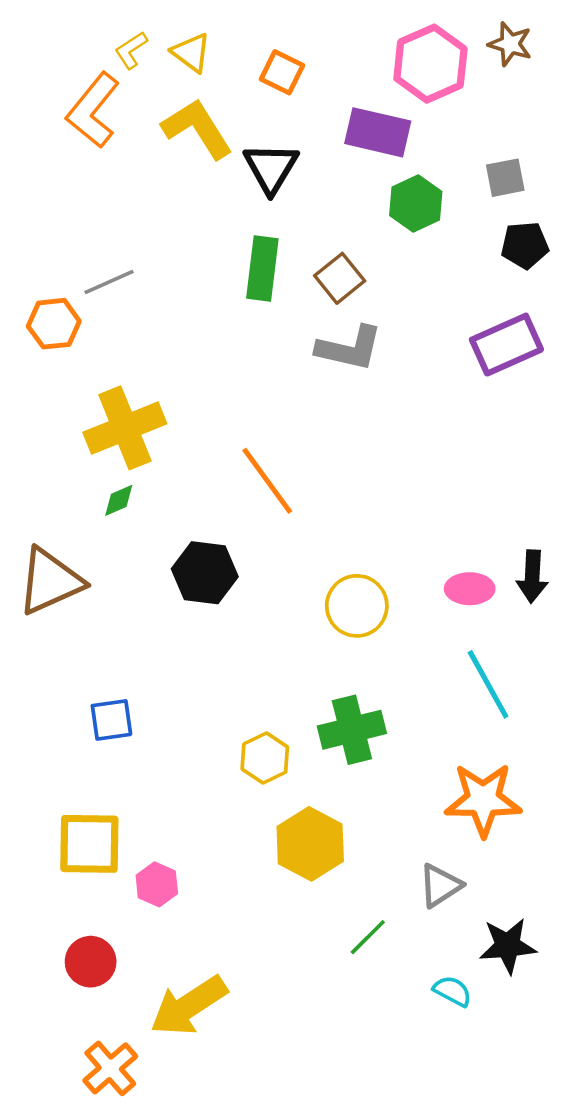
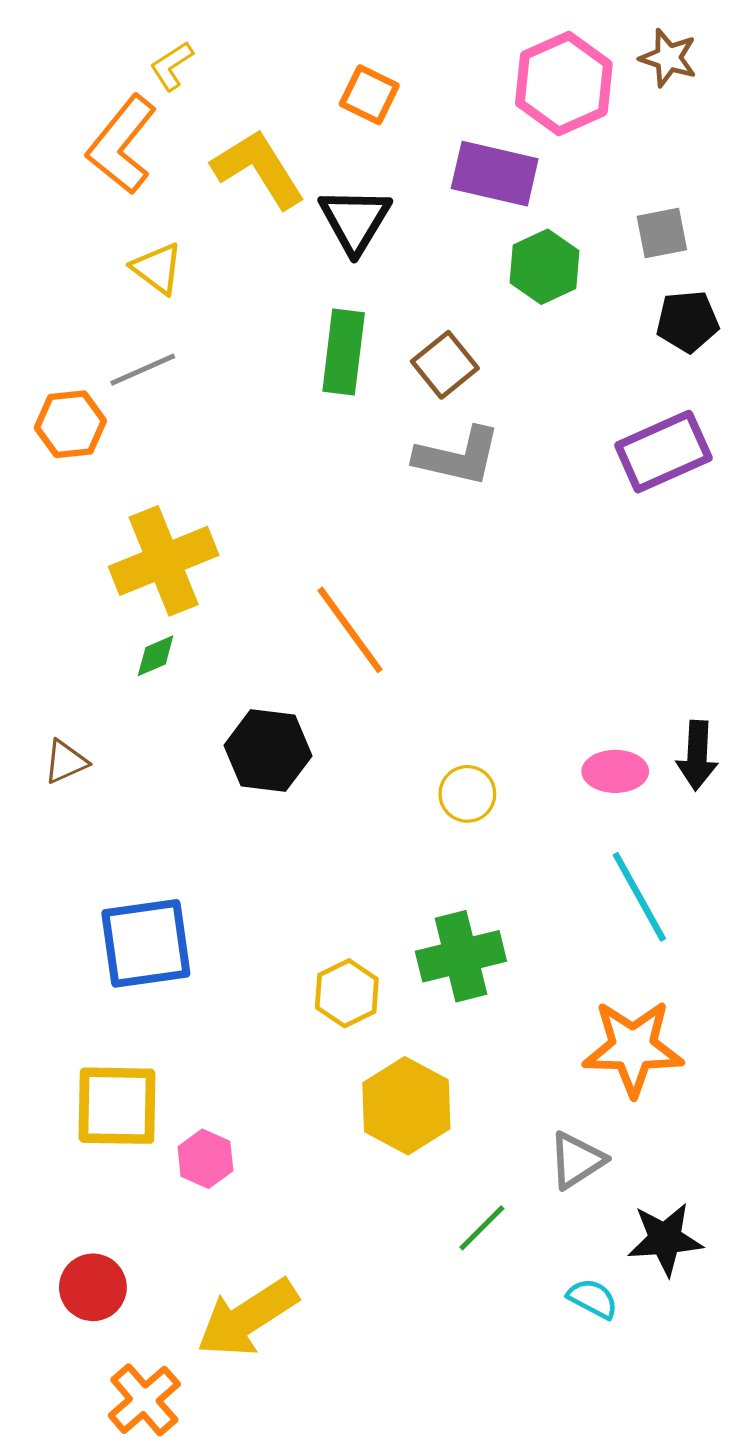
yellow triangle: (191, 53) -> (157, 268), moved
brown triangle: (50, 581) -> (66, 762), size x0.5
yellow circle: (357, 606) -> (467, 794), size x0.7
blue square: (111, 720) -> (146, 943), size x1.6
red circle: (91, 962) -> (93, 1287), moved

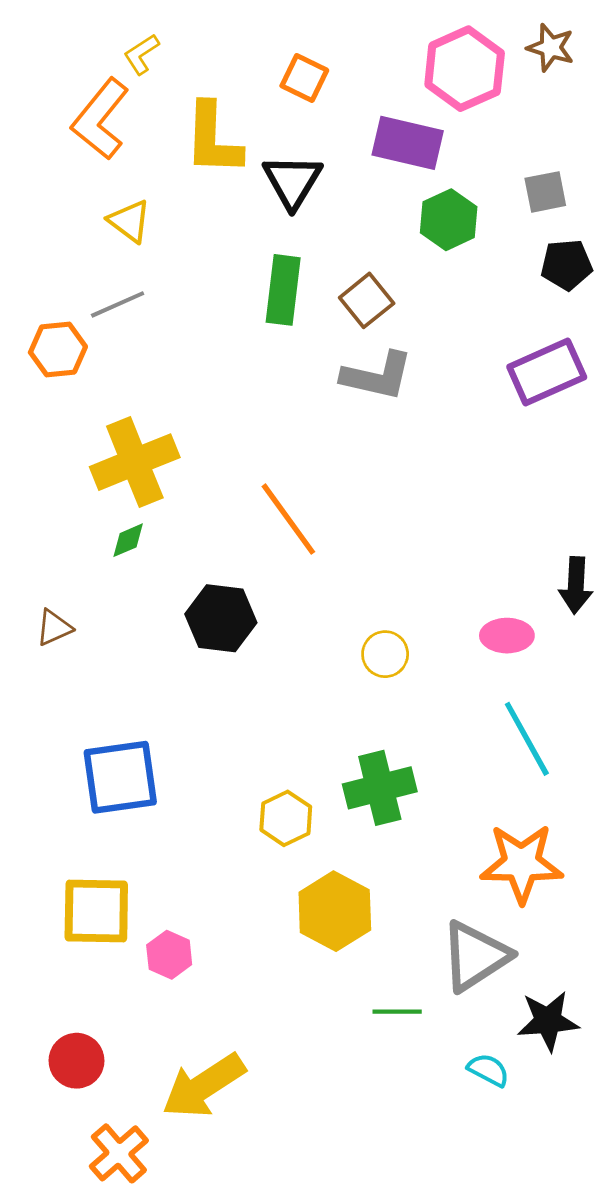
yellow L-shape: (258, 169) -> (213, 139), turned -146
black arrow: (697, 755) -> (576, 585), moved
gray triangle: (577, 1160) -> (475, 956), size x1.5
green line: (482, 1228) -> (397, 1012), turned 45

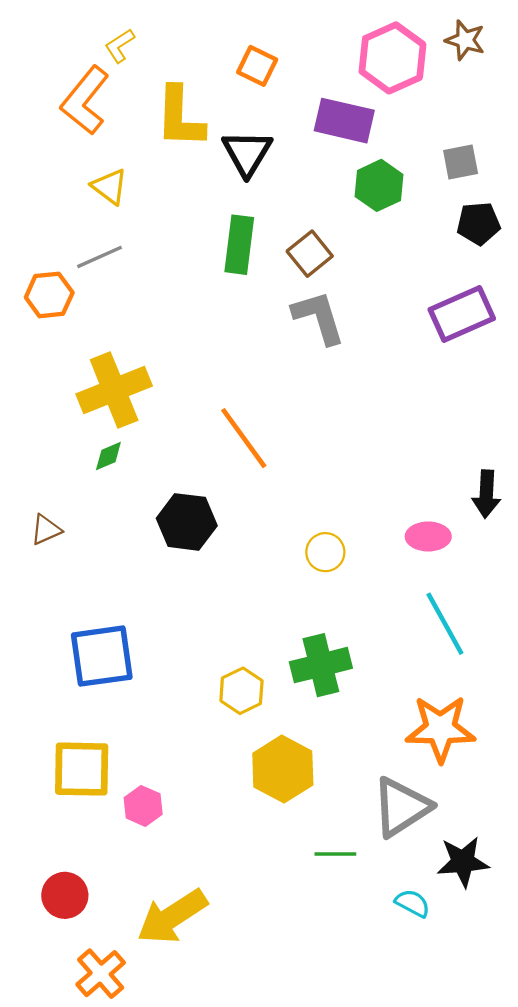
gray L-shape: (377, 376) -> (319, 317), turned -120

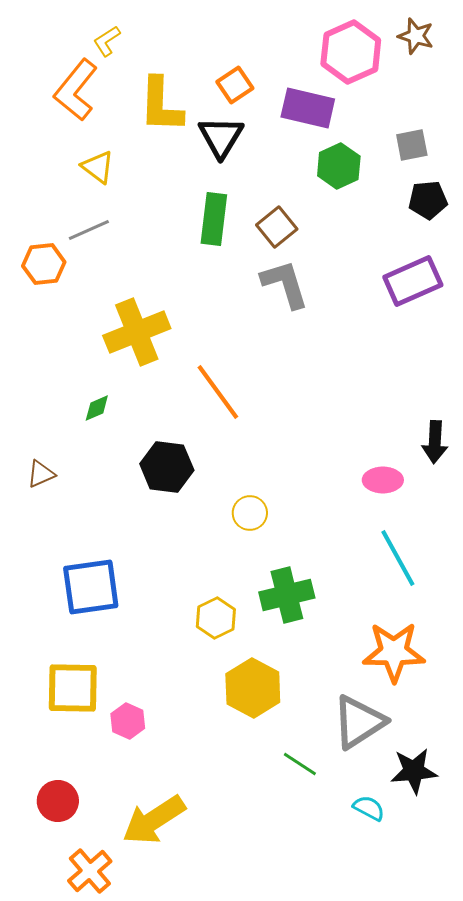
orange square: (257, 66) -> (235, 85), moved, turned 30
yellow cross: (114, 390) -> (137, 332), moved
yellow circle: (325, 552) -> (250, 513), moved
green line: (335, 854) -> (300, 764), turned 33

